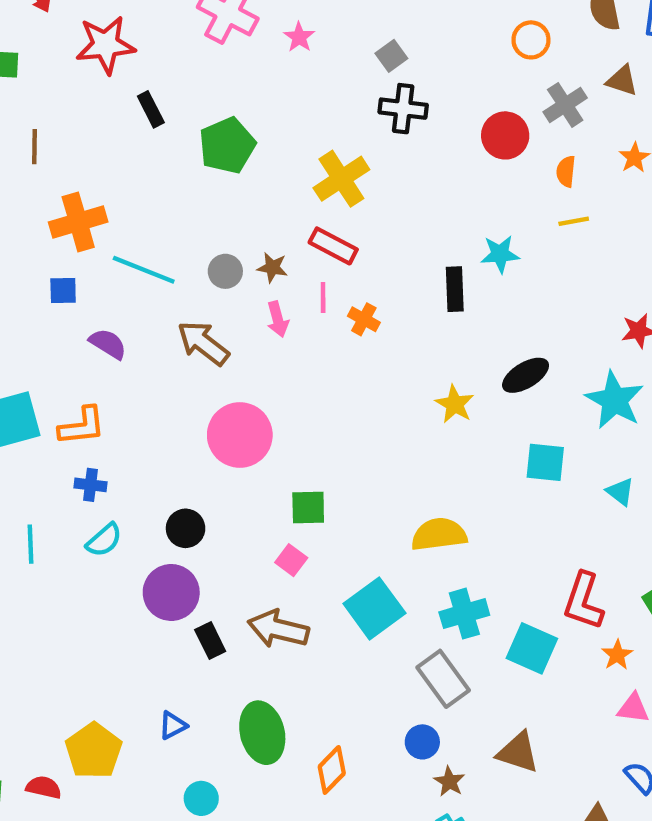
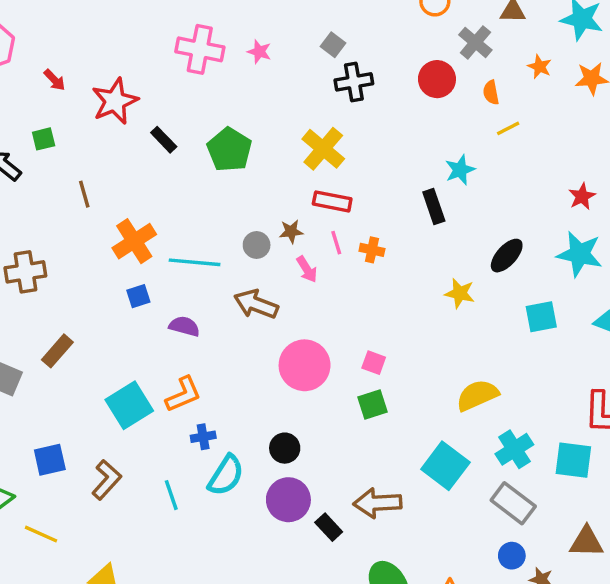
cyan semicircle: (104, 540) -> (226, 475), size x1.4
pink square: (291, 560) -> (374, 363), moved

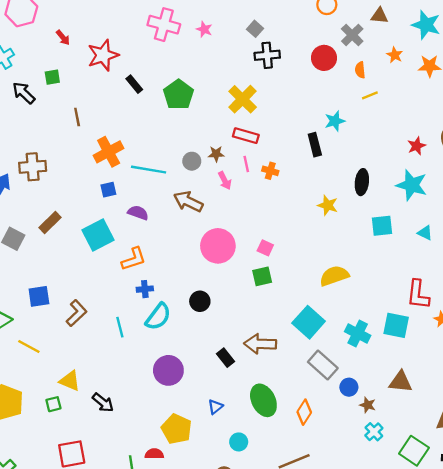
black ellipse: (507, 256) -> (362, 182), turned -40
cyan square: (129, 405) -> (98, 235), moved
cyan cross: (514, 449) -> (358, 334), moved, turned -35
purple circle: (288, 500) -> (168, 370), moved
gray rectangle: (513, 503) -> (323, 365), moved

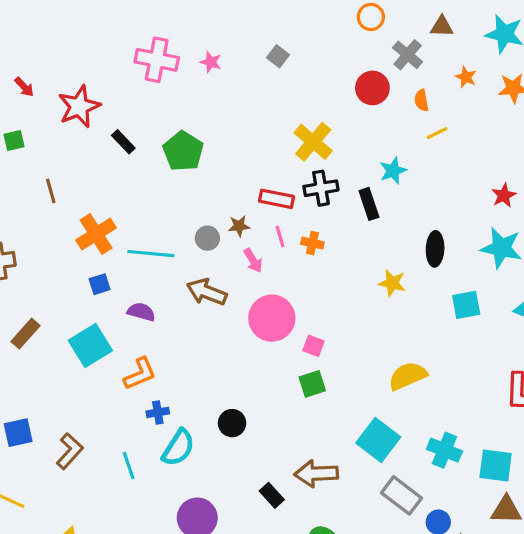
black cross: (267, 55) -> (321, 188), moved
yellow cross: (243, 99) -> (313, 142), moved
pink circle: (218, 246) -> (272, 318), moved
cyan square: (396, 325) -> (496, 465), moved

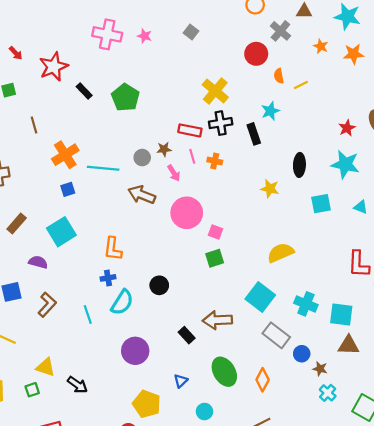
orange semicircle: (422, 100) -> (279, 76), moved
purple semicircle: (141, 312) -> (38, 262), moved
orange L-shape: (140, 374) -> (113, 249), moved, turned 120

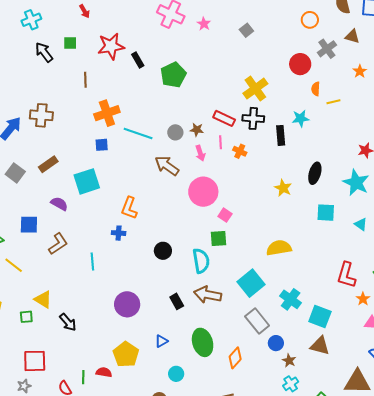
red star: (54, 67) -> (111, 46), moved
cyan semicircle: (122, 302) -> (201, 261), moved, turned -55

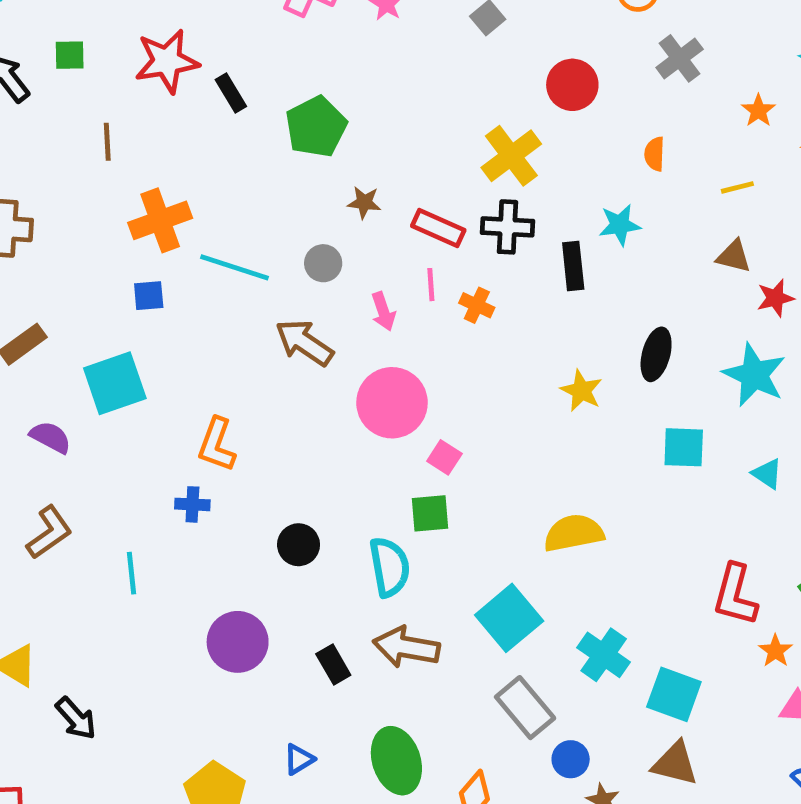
brown triangle: (352, 36) -> (734, 256), moved
red circle: (300, 64) -> (572, 85), moved
yellow line: (333, 102) -> (737, 187), moved
brown star: (197, 130) -> (364, 202), moved
purple circle: (127, 304) -> (238, 642), moved

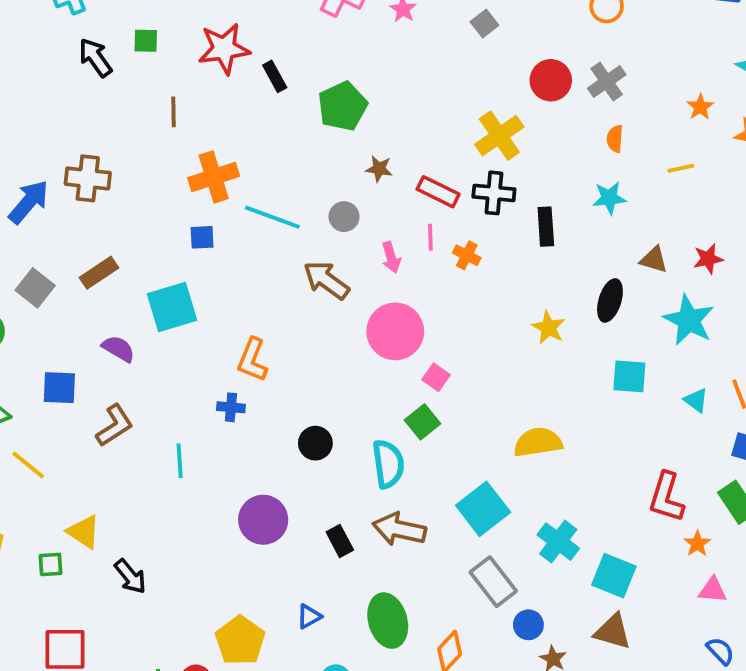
gray cross: (680, 58) -> (607, 82), moved
cyan star: (620, 225) -> (609, 198), moved
brown triangle: (734, 256) -> (654, 260), moved
green square: (430, 513) -> (423, 422), turned -36

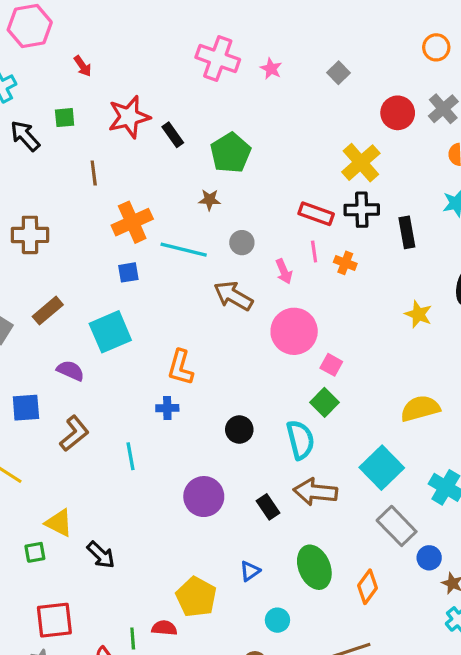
brown star: (379, 169) -> (210, 200), moved

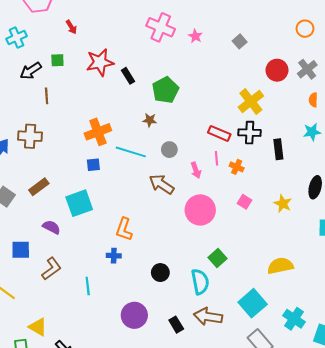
black arrow: (25, 136) -> (31, 71), turned -85
brown line: (94, 173) -> (47, 96), moved
pink square: (331, 365) -> (244, 202), moved

